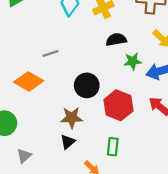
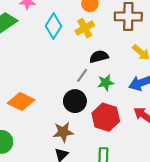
gray line: (50, 53) -> (82, 75), moved, turned -32
green star: (133, 61) -> (106, 83), moved

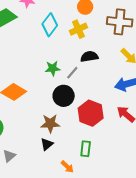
green star: (106, 83) -> (53, 68), moved

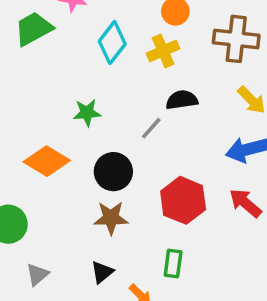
green star: (53, 68) -> (87, 113), moved
black circle: (64, 96) -> (113, 172), moved
black triangle: (47, 144) -> (102, 272), moved

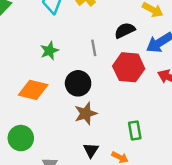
black semicircle: (182, 100) -> (125, 30), moved
gray line: (151, 128) -> (94, 48), turned -35
red hexagon: (183, 200) -> (129, 67), moved

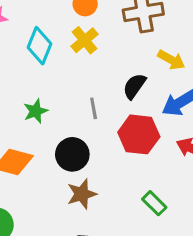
black semicircle: (125, 30) -> (134, 86), turned -30
green rectangle: (135, 131) -> (154, 203), moved, turned -36

